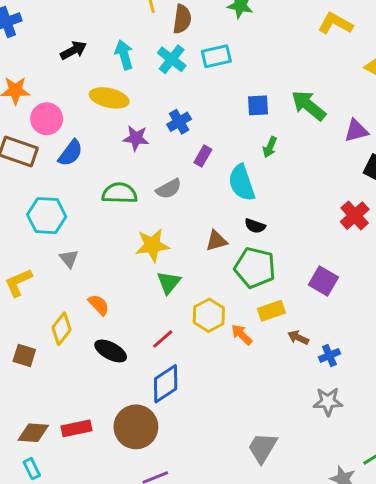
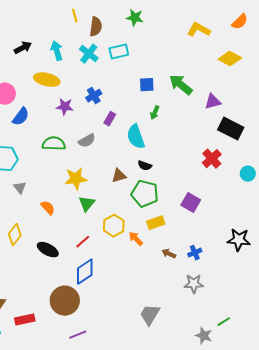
orange semicircle: (99, 305) -> (48, 208), moved
brown arrow: (298, 338) -> (169, 254), moved
red rectangle: (76, 428) -> (25, 320), moved

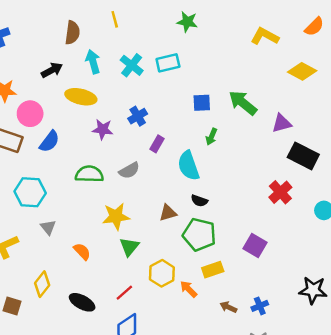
brown semicircle: (96, 27) -> (72, 33), moved
black arrow: (23, 48) -> (52, 70), moved

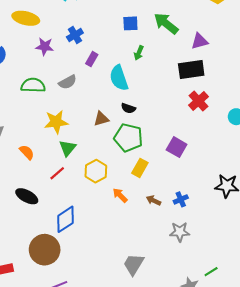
black rectangle: (303, 156) -> (191, 70), moved, turned -35
yellow rectangle: (213, 270) -> (140, 168), turned -42
orange arrow: (188, 289) -> (120, 195), moved
red line: (124, 293) -> (57, 173), moved

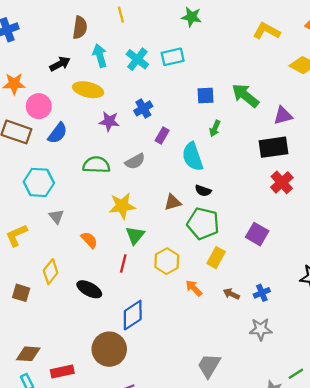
red line: (57, 173) -> (123, 263), turned -35

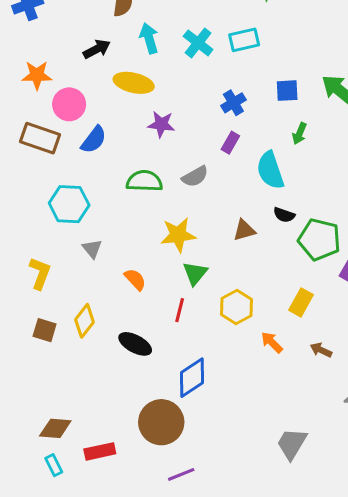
blue cross: (143, 108) -> (233, 103), moved
green pentagon: (203, 224) -> (319, 239), moved
yellow L-shape: (16, 235) -> (40, 273), turned 135
brown square: (21, 293) -> (45, 330), moved

